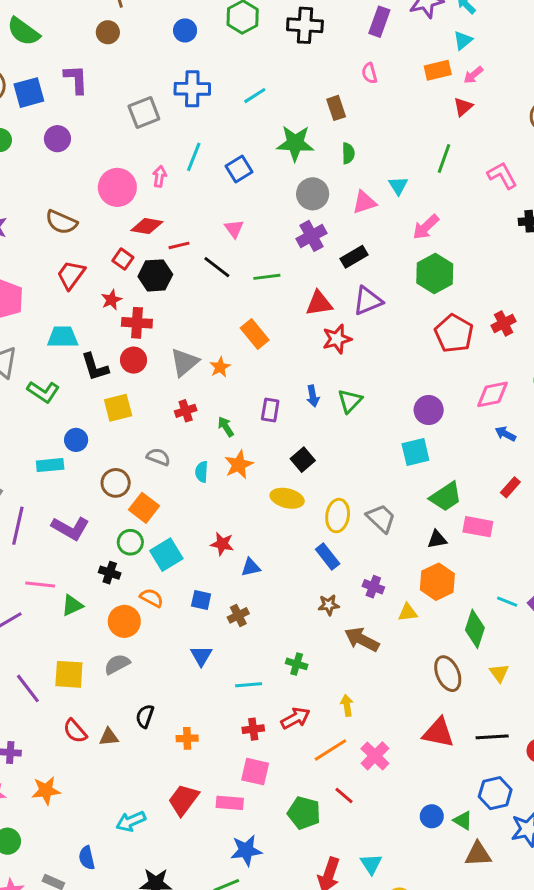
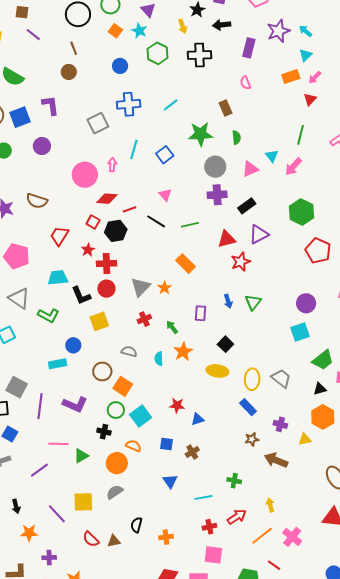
brown semicircle: (61, 222) -> (37, 201), moved
pink arrow: (426, 227) -> (293, 167), moved
purple cross: (312, 236) -> (217, 195), turned 30

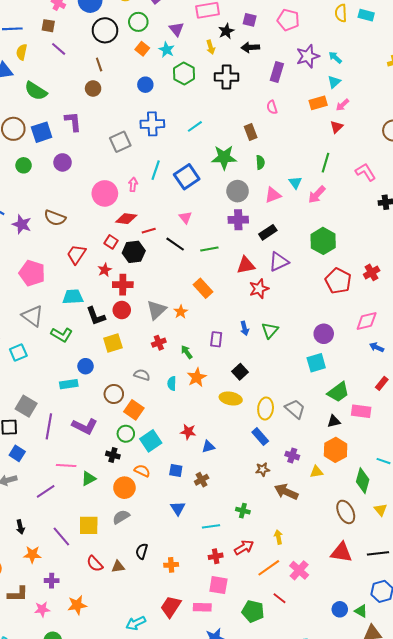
blue square: (165, 155) -> (187, 177), size x1.4

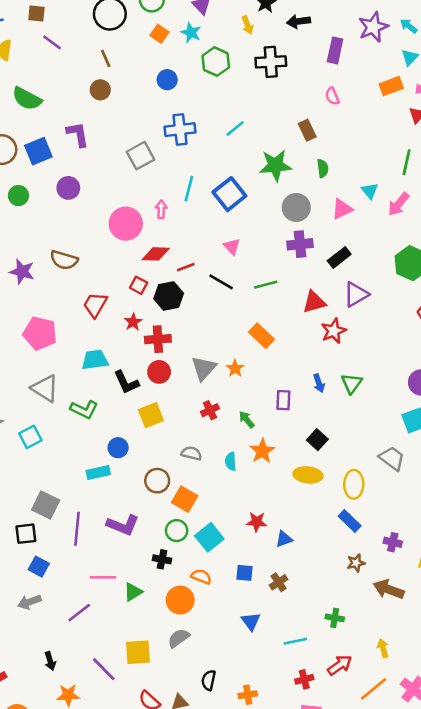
gray trapezoid: (295, 409) -> (392, 458), moved

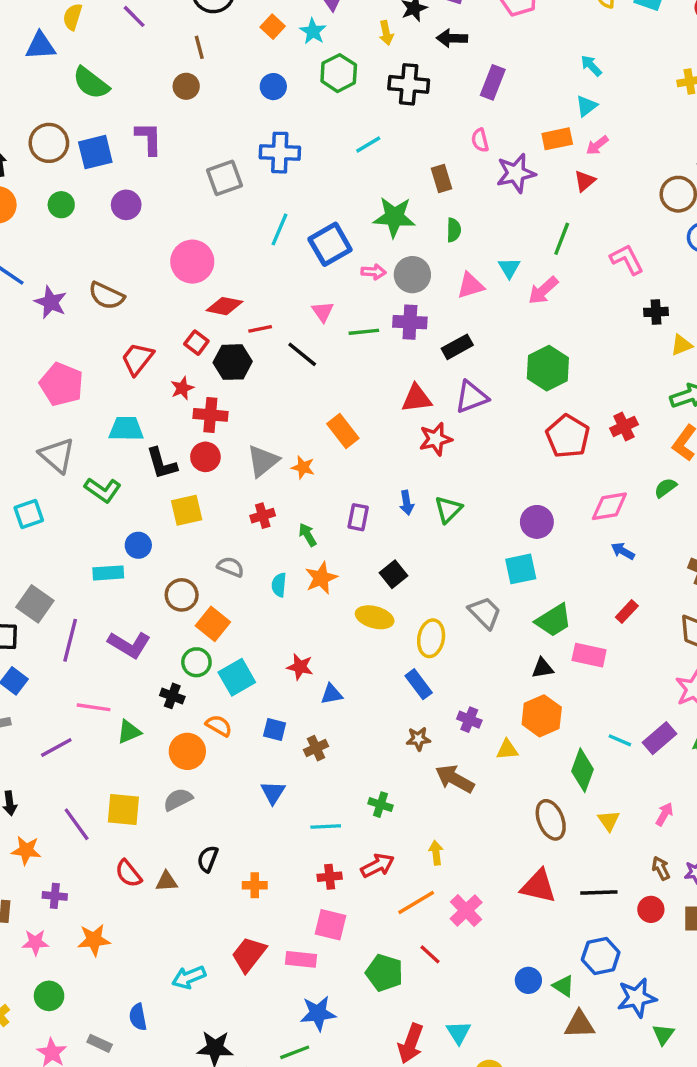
purple star: (373, 27) -> (516, 173), moved
cyan line: (235, 129) -> (368, 145), moved
pink arrow: (161, 209) -> (374, 272), moved, turned 84
green line: (266, 285) -> (364, 332), moved
orange star: (235, 368) -> (303, 467), turned -30

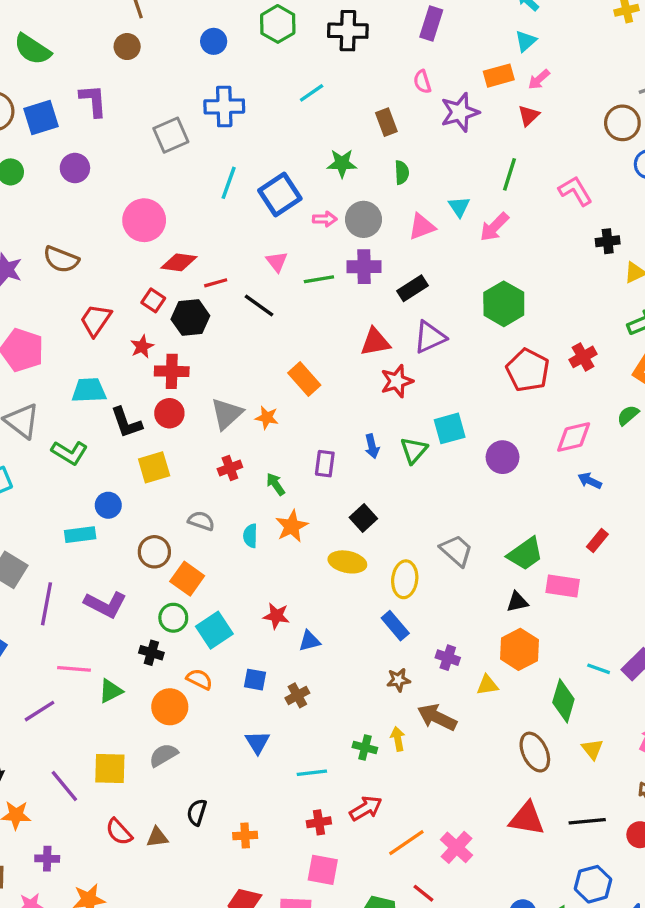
green star: (394, 217) -> (342, 163), size x0.7
cyan square: (521, 569) -> (450, 428), moved
yellow arrow: (436, 853) -> (398, 739), moved

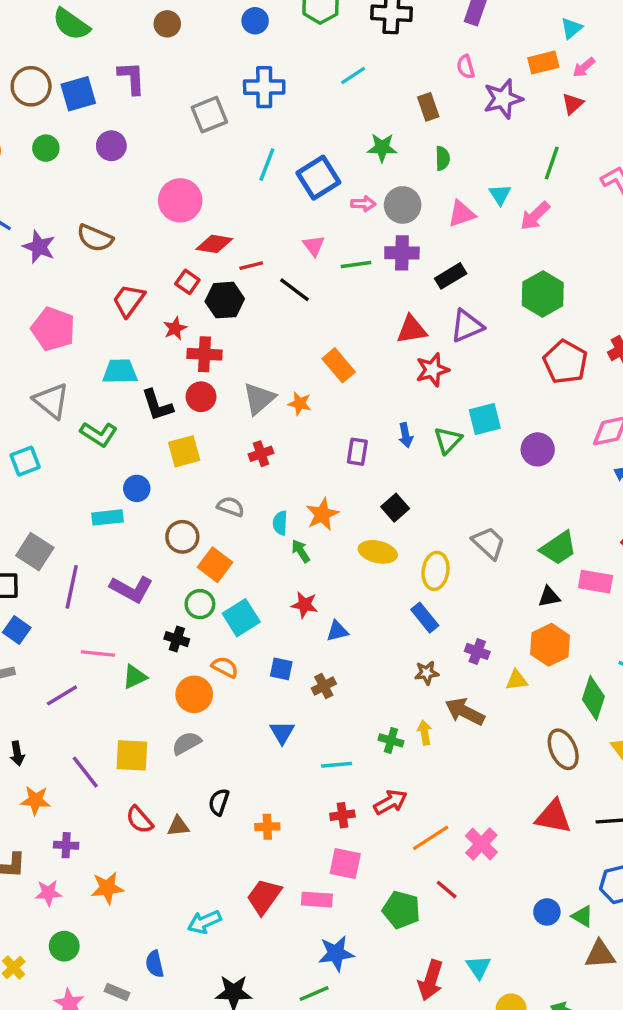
green arrow: (276, 484) -> (301, 551), moved

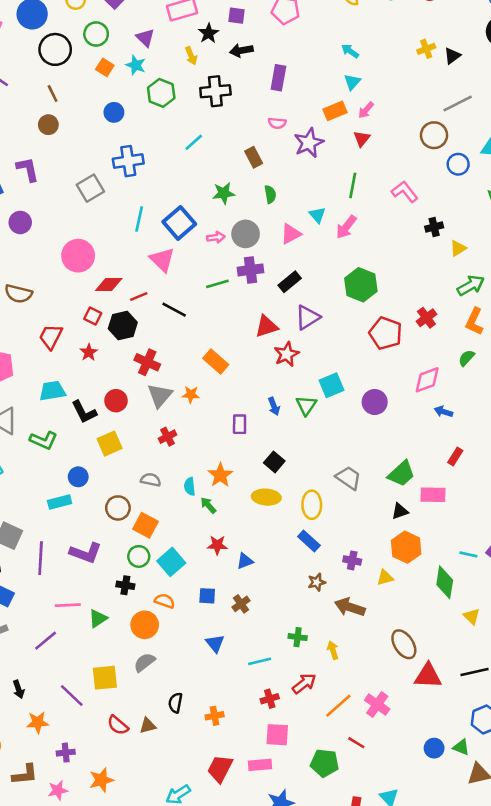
pink semicircle: (466, 67) -> (277, 123), turned -60
pink triangle: (314, 246) -> (162, 260), moved, size x1.5
red cross: (204, 354) -> (147, 362), moved, turned 30
yellow arrow: (425, 732) -> (333, 650), moved
brown ellipse: (563, 749) -> (404, 644), moved

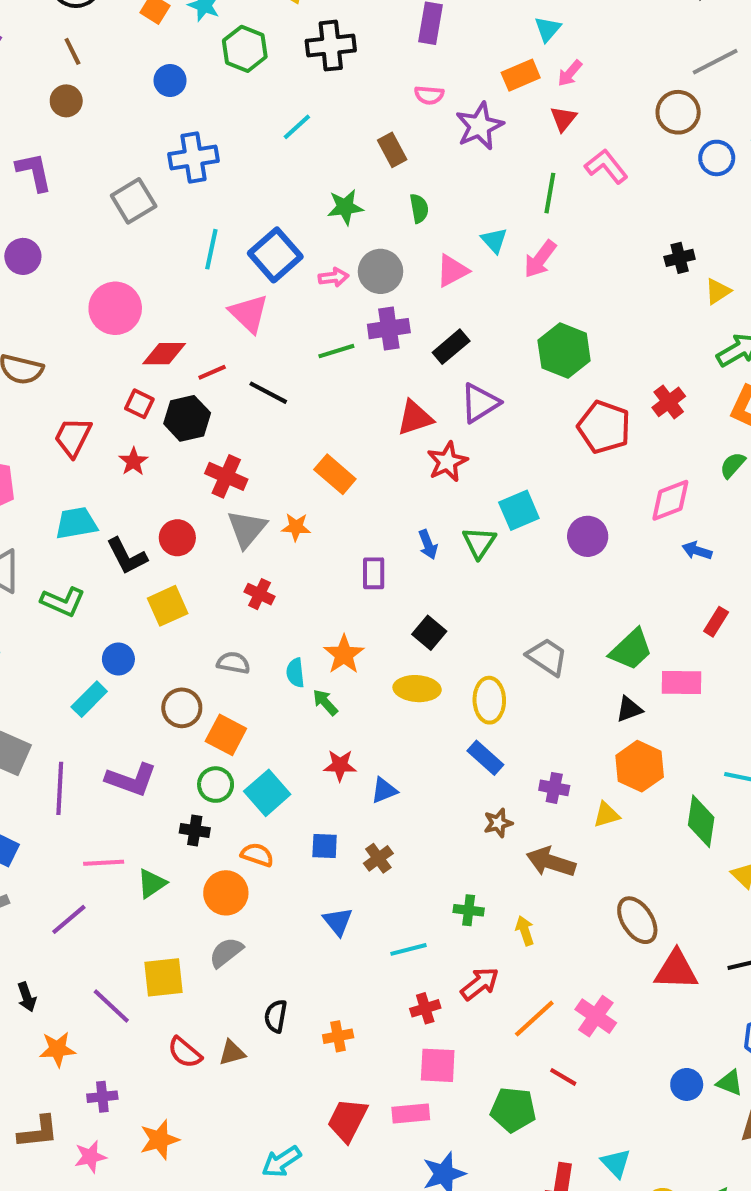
pink L-shape: (405, 192) -> (606, 166), moved
red cross: (168, 437) -> (260, 594), turned -36
cyan rectangle: (60, 502) -> (89, 699), turned -30

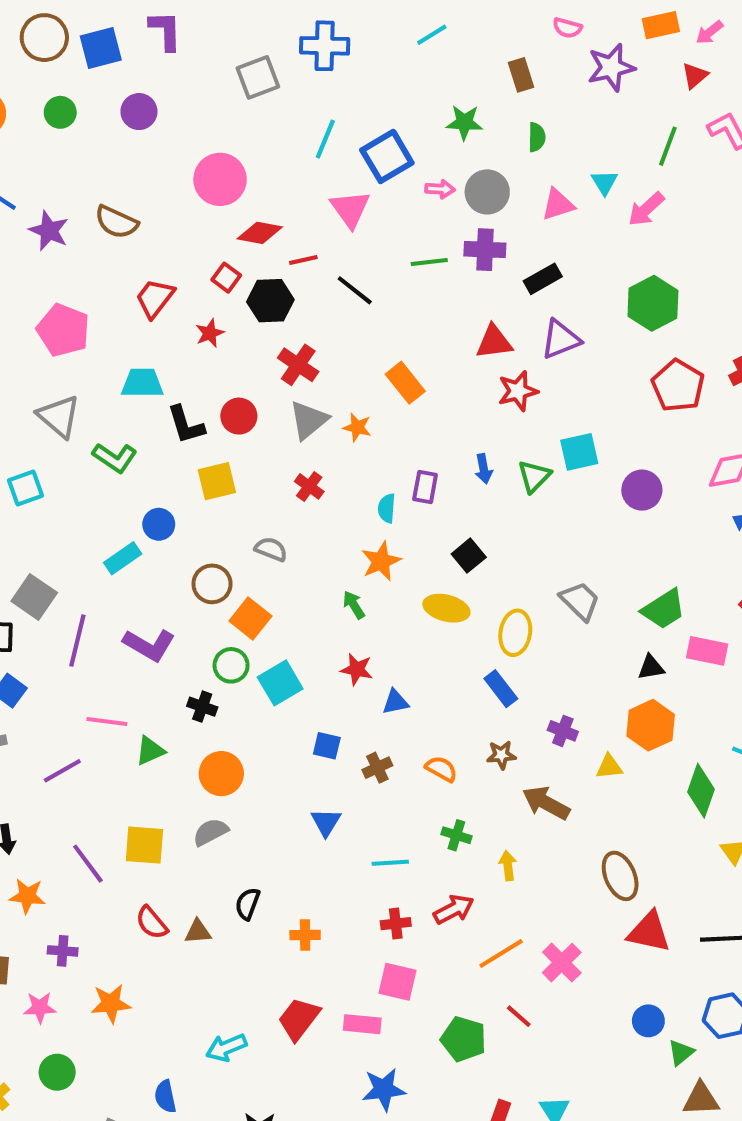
cyan semicircle: (295, 673) -> (387, 508), moved
orange semicircle: (257, 855) -> (441, 769), moved
green triangle: (730, 1083) -> (681, 1053), turned 48
blue circle: (687, 1084) -> (648, 1021), moved

